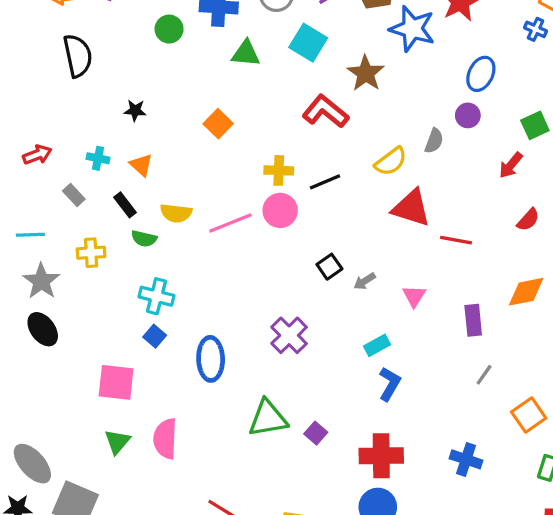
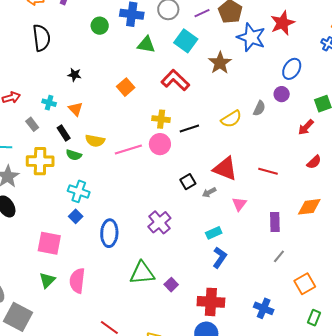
red L-shape: (325, 111) -> (175, 80), moved
red triangle: (411, 208) -> (225, 169), moved
yellow cross: (91, 253) -> (40, 161), size x1.5

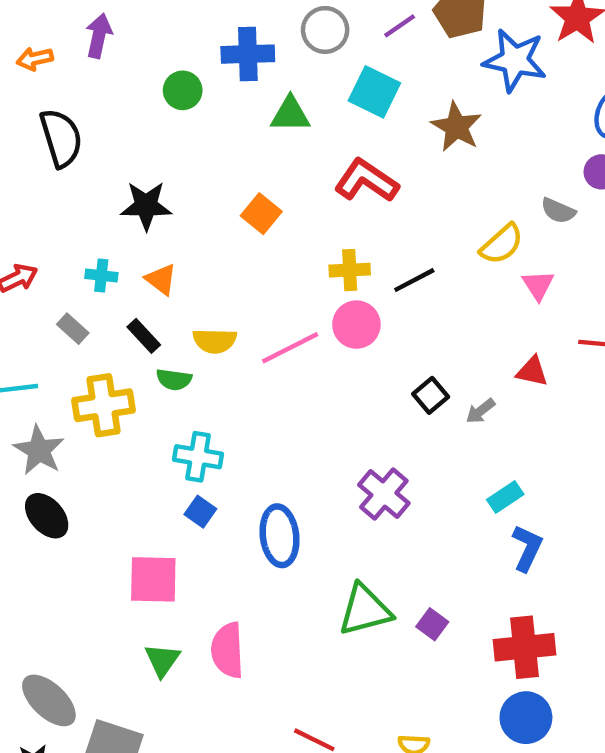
black star: (74, 75) -> (146, 206), size x1.6
gray semicircle: (259, 108) -> (558, 211), turned 98
red triangle: (225, 169) -> (532, 371), moved, size x0.6
pink triangle: (239, 204) -> (538, 285), moved

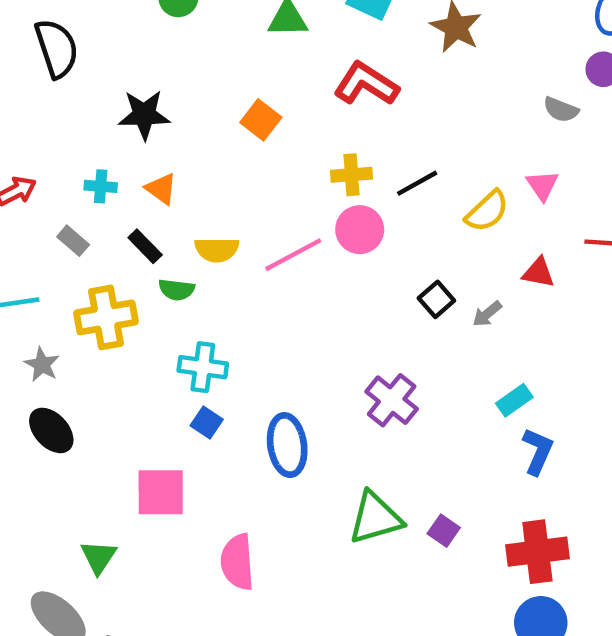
yellow semicircle: (502, 244) -> (487, 211), moved
gray star: (39, 450) -> (42, 365), size x0.7
green triangle: (162, 660) -> (99, 557), moved

